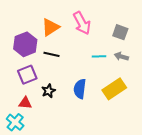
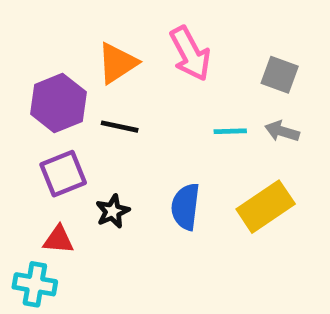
cyan cross: (15, 122) -> (35, 284), turned -30

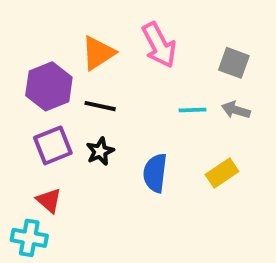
yellow rectangle: (266, 207) -> (222, 173), size x0.7
black star: (113, 211) -> (100, 151), moved
red triangle: (58, 240) -> (49, 200), turned 36

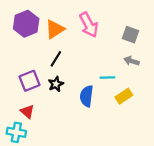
purple hexagon: (49, 86) -> (26, 24), moved
black line: (100, 106) -> (56, 59), turned -70
cyan line: (193, 110) -> (107, 77), moved

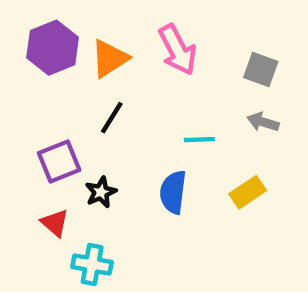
cyan line: (107, 77) -> (199, 140), moved
black star: (56, 84) -> (101, 192), moved
cyan cross: (16, 132) -> (92, 264), moved

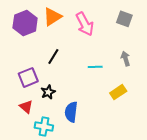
orange triangle: (110, 59) -> (52, 17), moved
gray square: (261, 69) -> (124, 19), moved
gray arrow: (263, 122) -> (126, 59), turned 56
blue semicircle: (173, 192) -> (71, 112), moved

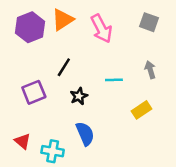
black star: (48, 92) -> (79, 96), moved
red triangle: (26, 107) -> (23, 141), moved
blue semicircle: (71, 112) -> (85, 134), turned 150

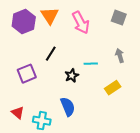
orange triangle: (63, 20) -> (50, 16), turned -30
black star: (79, 96) -> (72, 76), moved

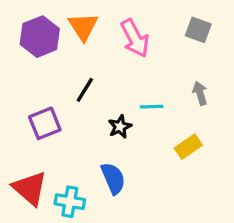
red triangle: (18, 113) -> (30, 188), size x1.6

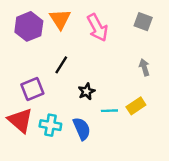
cyan line: (152, 107) -> (109, 111), moved
red triangle: (30, 188) -> (20, 120), moved
cyan cross: (70, 202) -> (50, 125), moved

